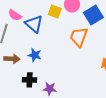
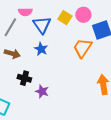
pink semicircle: (15, 15) -> (25, 12), turned -48
blue star: (35, 55) -> (41, 49), moved

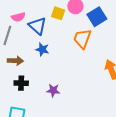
black cross: (24, 78) -> (21, 83), moved

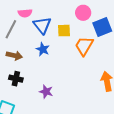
yellow square: (58, 13) -> (64, 31), moved, turned -32

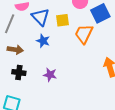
purple star: (46, 92) -> (50, 75), moved

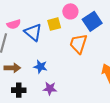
yellow square: (63, 20) -> (54, 24), moved
blue star: (43, 41) -> (40, 67), moved

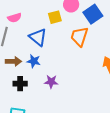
blue triangle: (33, 32) -> (38, 37), moved
blue star: (40, 67) -> (34, 61), moved

